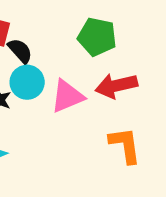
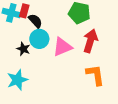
red arrow: (116, 86) -> (90, 41), turned 120

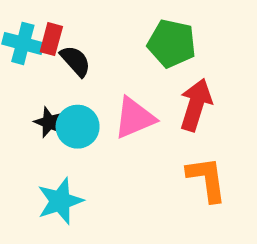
cyan circle: (39, 39) -> (78, 127), moved
cyan star: (17, 80) -> (60, 201), moved

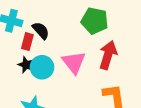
red rectangle: (51, 39) -> (27, 42), moved
pink triangle: (134, 118) -> (74, 62), turned -45

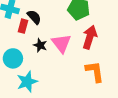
black star: (26, 65) -> (40, 45), moved
cyan circle: (42, 67) -> (13, 58), moved

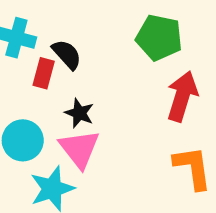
pink triangle: (61, 43) -> (79, 149), moved

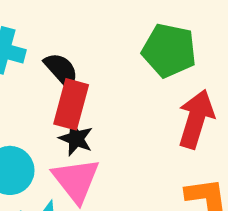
red rectangle: (44, 73) -> (71, 104), moved, size x1.4

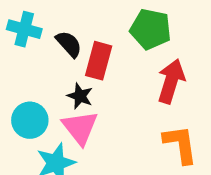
red rectangle: (71, 104) -> (99, 61), moved

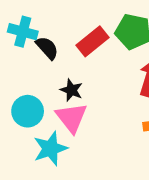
black semicircle: (69, 44) -> (47, 48), moved
red rectangle: (99, 61) -> (93, 41), moved, turned 36

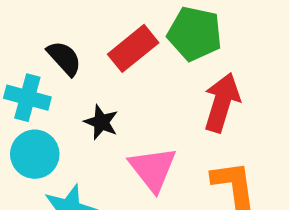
cyan cross: (23, 32) -> (27, 98), moved
pink triangle: (71, 118) -> (153, 169), moved

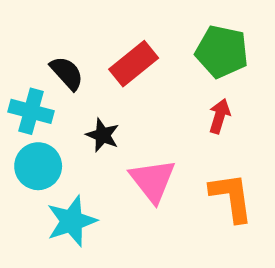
green pentagon: (195, 34) -> (222, 52), moved
red arrow: (222, 103) -> (219, 116), size x0.6

